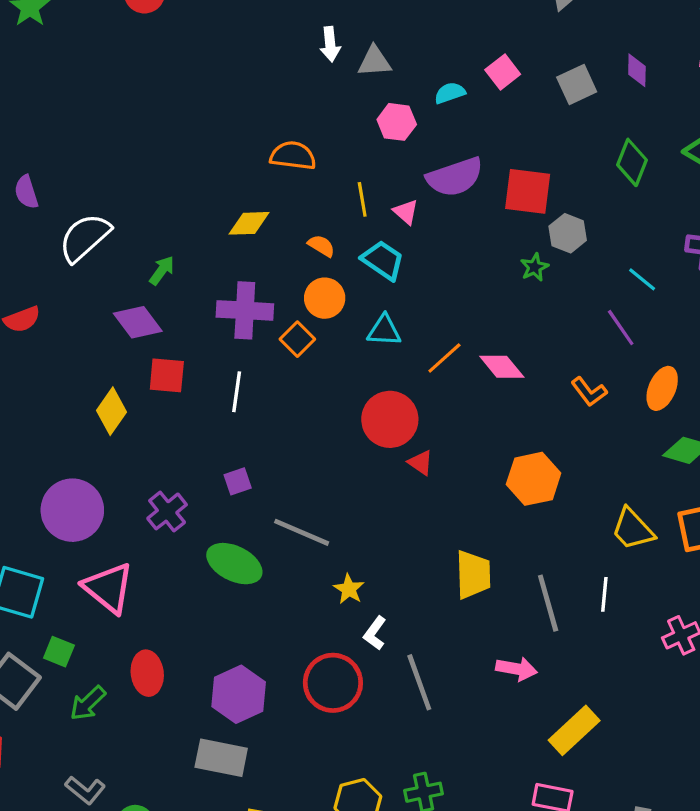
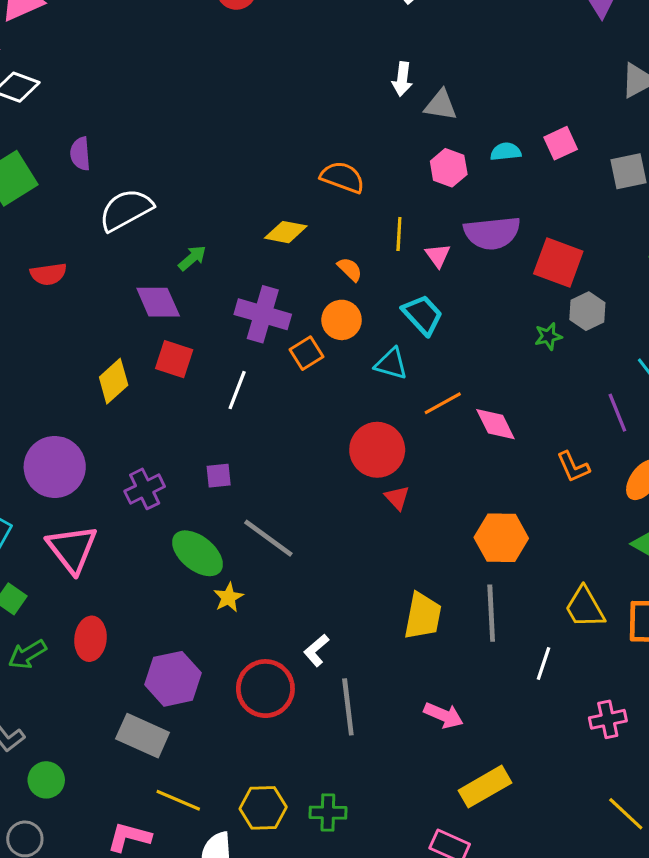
cyan trapezoid: (383, 260) -> (423, 315), moved
yellow star: (349, 589) -> (228, 597), moved
gray line: (548, 603) -> (491, 613), moved

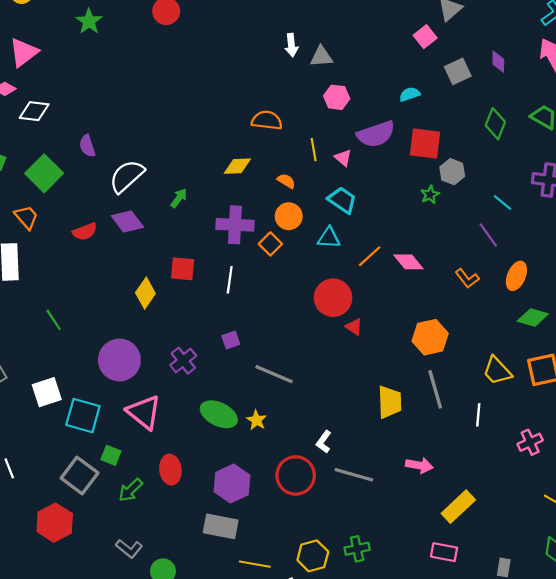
pink square: (561, 143) -> (425, 37), moved
cyan semicircle: (506, 152) -> (410, 94), moved
purple diamond: (158, 302) -> (127, 222), moved
green ellipse: (198, 553) -> (219, 414), moved
gray line: (348, 707) -> (354, 475), turned -54

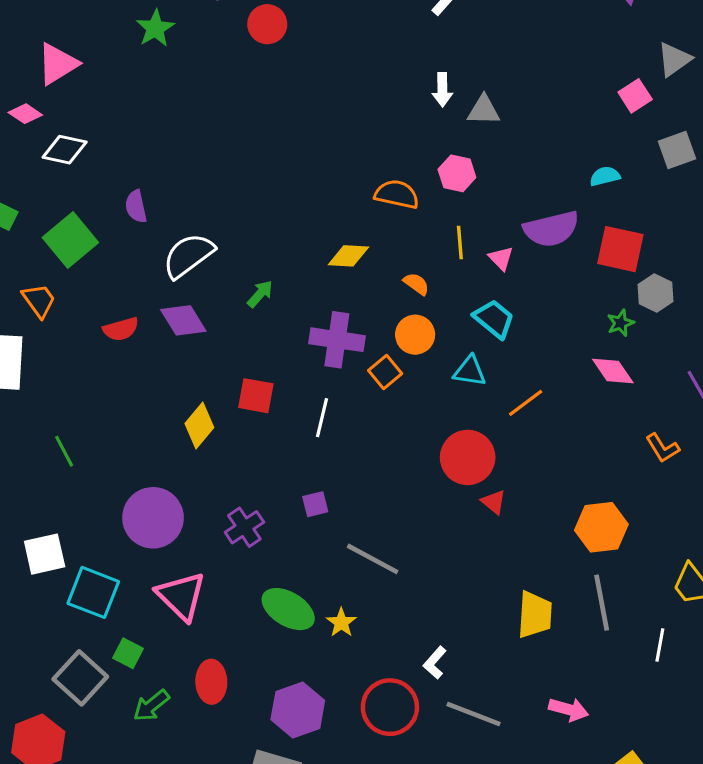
pink hexagon: (337, 97) -> (457, 173), moved
pink diamond: (408, 262) -> (613, 371), moved

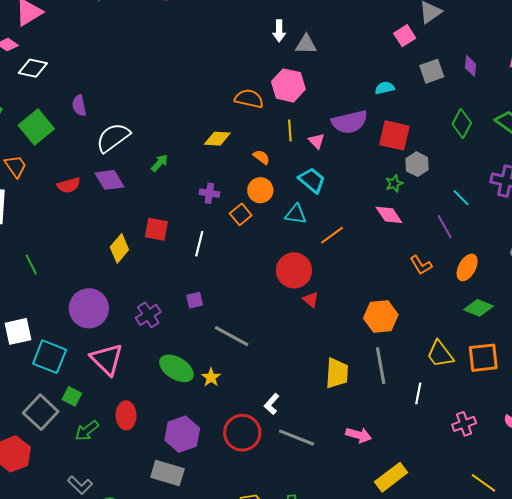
pink hexagon: (457, 173) -> (288, 85), size x1.4
purple cross: (337, 340) -> (209, 193), size x0.6

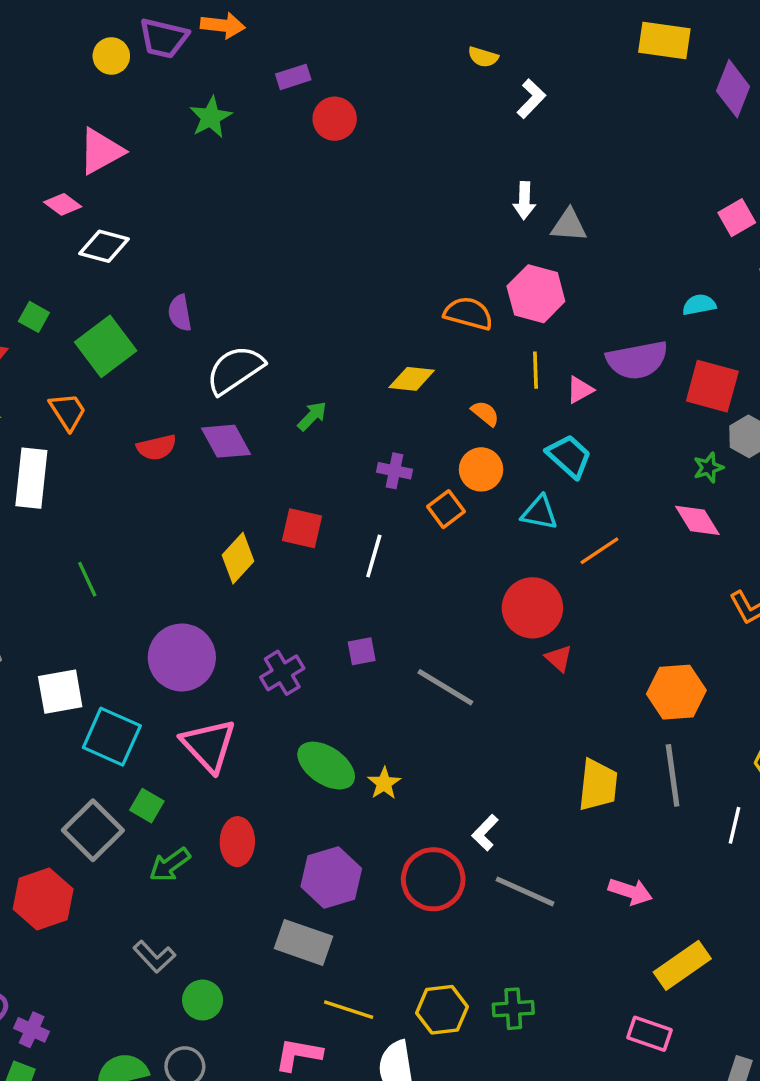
pink triangle: (317, 141) -> (580, 390), turned 42
gray line: (232, 336) -> (445, 687), moved

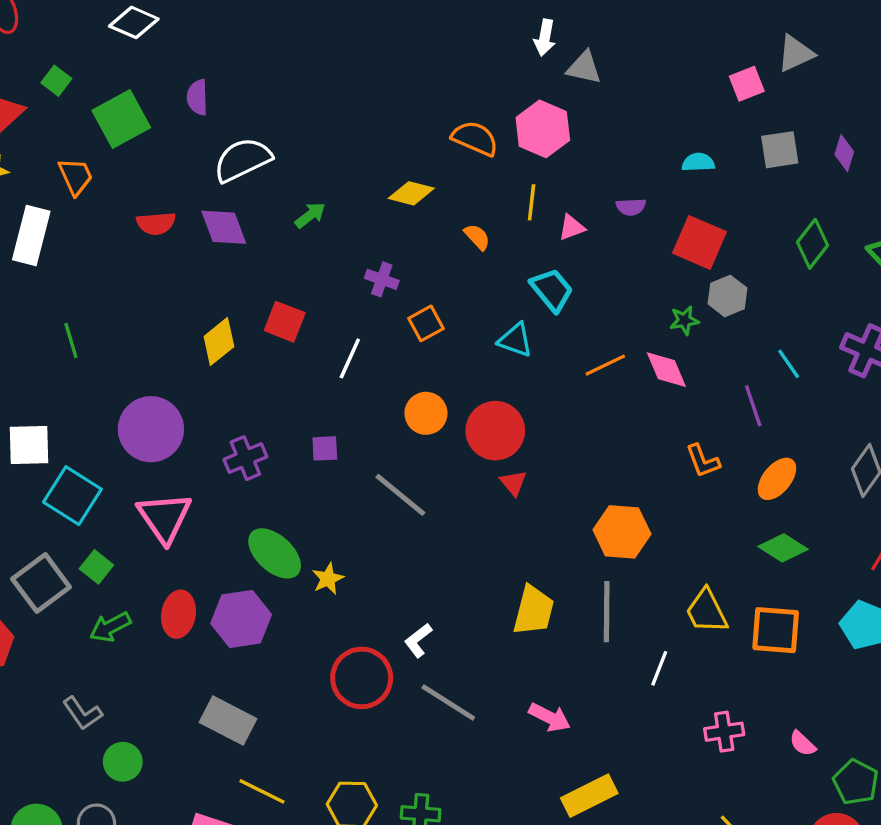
purple semicircle: (637, 360) -> (631, 207), size x0.5
orange circle: (481, 469) -> (426, 413), moved
orange line: (599, 551) -> (605, 365), moved
purple hexagon: (331, 877) -> (241, 619), moved

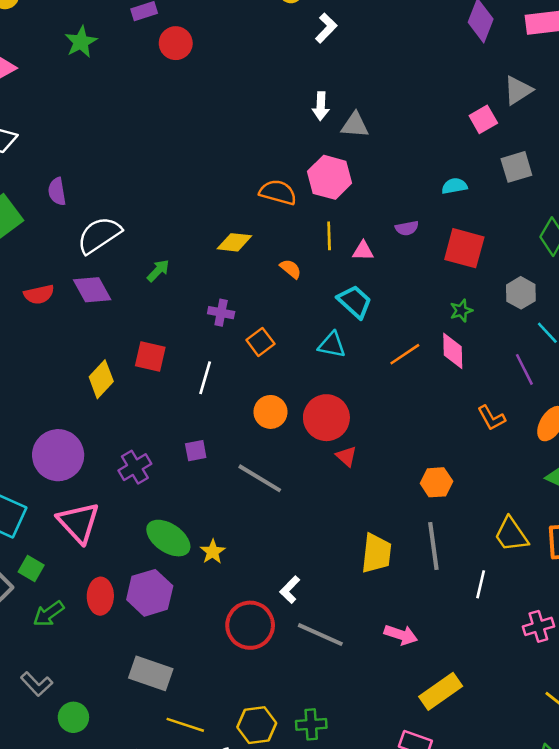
pink triangle: (572, 227) -> (363, 251), turned 30
gray hexagon: (727, 296) -> (521, 293), moved
pink diamond: (666, 370) -> (453, 351), turned 30
orange hexagon: (622, 532) -> (436, 482), size x0.7

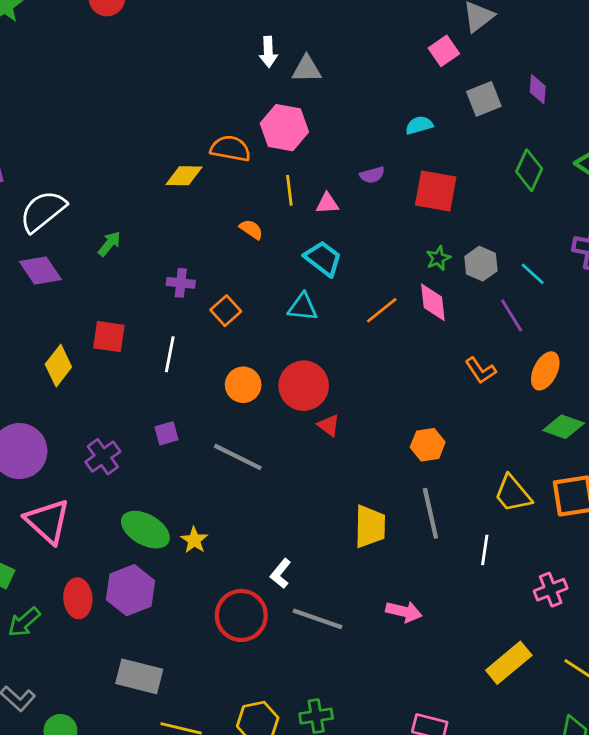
yellow diamond: (234, 242) -> (184, 176), moved
gray hexagon: (521, 293) -> (481, 264), moved
yellow rectangle: (441, 691) -> (509, 663), moved

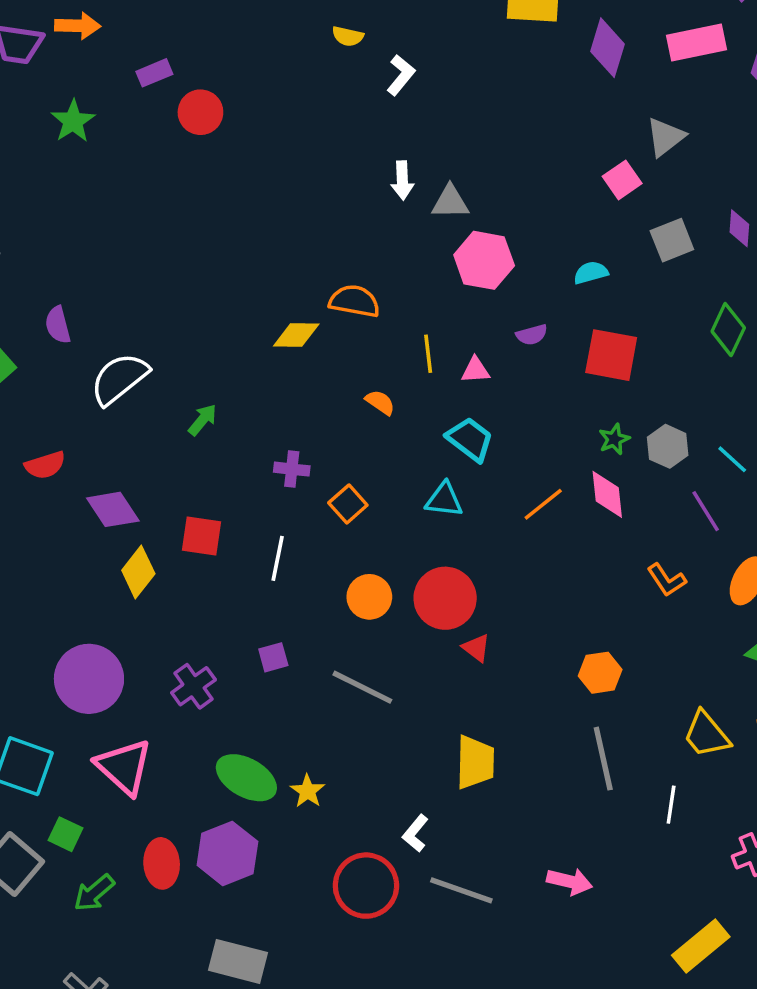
pink hexagon: (284, 128) -> (484, 260), moved
purple diamond: (40, 270) -> (113, 509), moved
yellow trapezoid: (370, 526) -> (475, 762), moved

